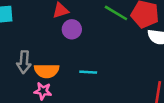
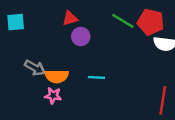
gray arrow: (24, 62) -> (35, 68), turned -65

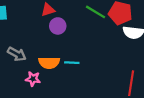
orange semicircle: (57, 76) -> (49, 63), moved

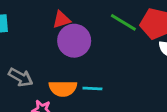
purple circle: (58, 26) -> (74, 41), size x1.5

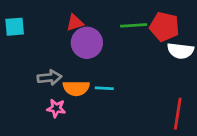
green line: (123, 22) -> (134, 25), turned -35
gray arrow: (21, 77) -> (49, 78), moved, turned -35

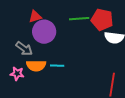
gray arrow: (49, 78) -> (24, 49), moved, turned 42
pink star: (56, 108) -> (17, 74), moved

